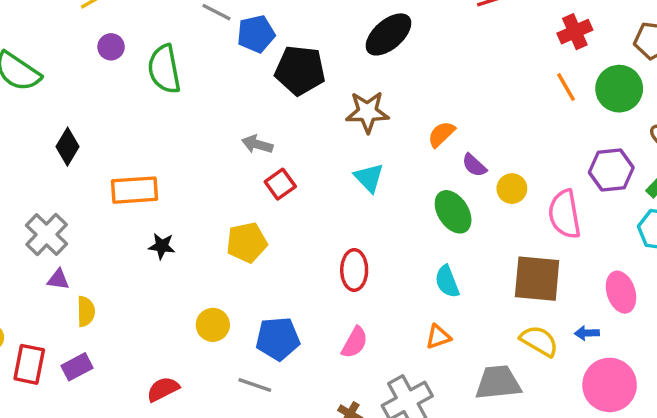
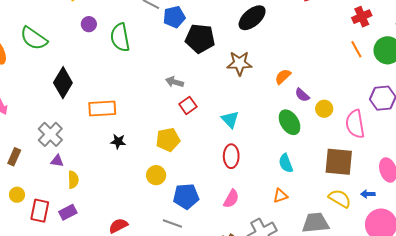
black diamond: (67, 147) -> (63, 83), size x1.4
cyan triangle: (369, 178) -> (230, 120), moved
yellow circle: (213, 325) -> (156, 175), moved

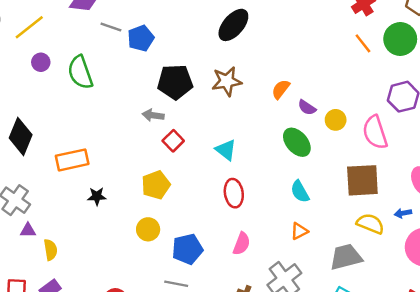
black pentagon: (200, 39) -> (175, 82), moved

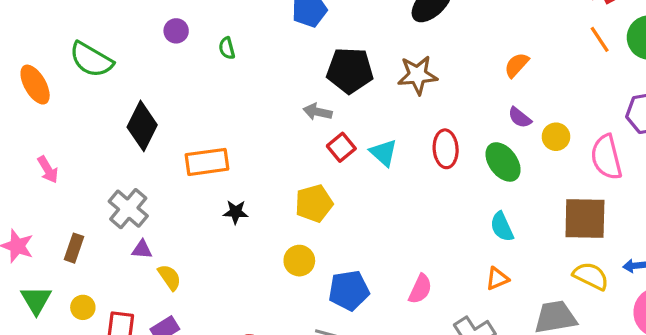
green semicircle: (80, 72) -> (227, 48), size x0.5
orange semicircle: (281, 89) -> (517, 65), moved
cyan triangle: (226, 150) -> (384, 153), moved
red ellipse: (234, 193) -> (446, 149), moved
yellow semicircle: (51, 250) -> (170, 277), turned -30

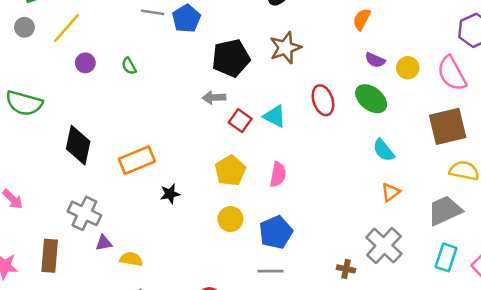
brown rectangle: (74, 248) -> (50, 256), size x1.4
yellow semicircle: (170, 277) -> (131, 259), turned -30
pink semicircle: (420, 289) -> (278, 174), moved

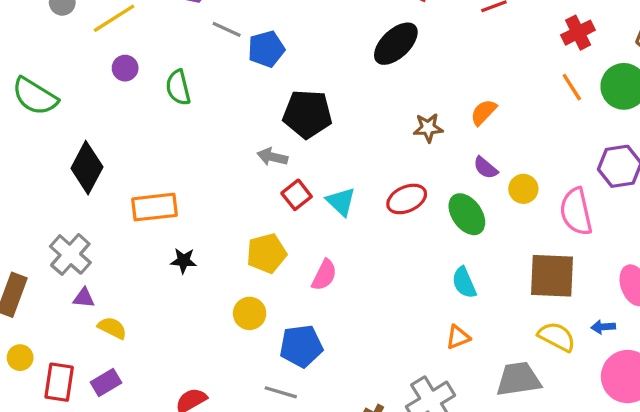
brown star: (285, 48) -> (428, 128), moved, size x0.7
green semicircle: (129, 66) -> (178, 88), size x1.5
red ellipse: (323, 100) -> (407, 199), turned 68

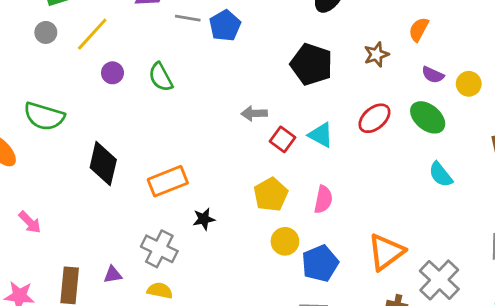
black pentagon: (307, 114) -> (312, 64), moved, turned 30
gray cross: (70, 254) -> (159, 249), moved
purple triangle: (84, 298) -> (113, 275), moved
yellow circle: (250, 313) -> (285, 241), moved
orange triangle: (458, 337) -> (386, 252), moved, size x1.8

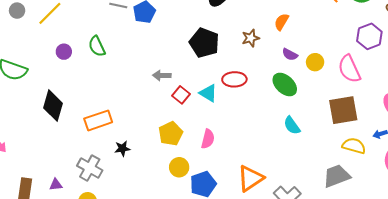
purple circle: (112, 73) -> (64, 52), moved
red ellipse: (374, 118) -> (234, 79), moved, turned 35

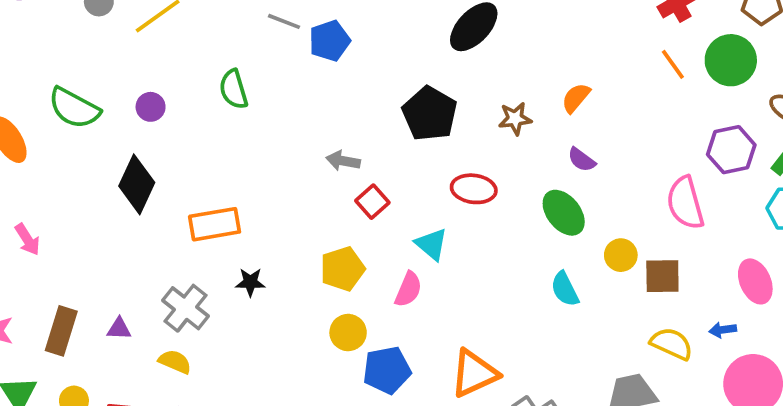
purple circle: (64, 52) -> (151, 107), moved
yellow circle: (315, 62) -> (621, 255), moved
cyan triangle: (208, 93) -> (431, 244), moved
brown square: (343, 110) -> (662, 276), size x0.7

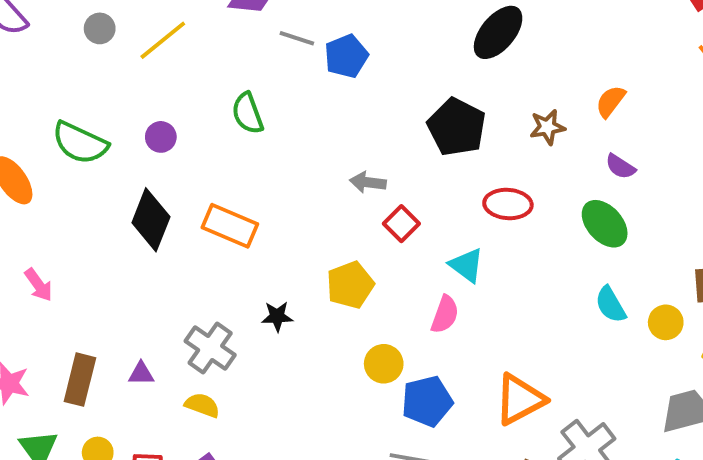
orange rectangle: (215, 224) -> (230, 226), moved, turned 36
yellow circle: (621, 255) -> (666, 322), moved
yellow pentagon: (342, 269) -> (350, 285), moved

